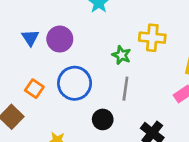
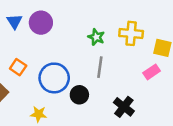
yellow cross: (152, 38) -> (131, 33), moved
blue circle: (75, 83) -> (54, 78), moved

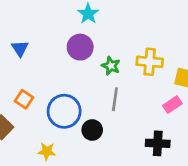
purple circle: (41, 23) -> (80, 47), moved
black cross: (124, 107) -> (158, 143), moved, turned -35

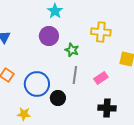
yellow cross: (150, 62) -> (101, 32), moved
pink rectangle: (172, 105) -> (101, 78), moved

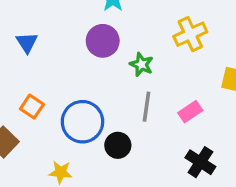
yellow cross: (101, 32) -> (190, 34), turned -30
black cross: (107, 108) -> (200, 162), turned 30

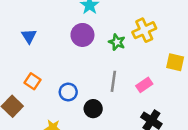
green star: (141, 64) -> (117, 42), moved
blue circle: (82, 122) -> (68, 92), size x0.6

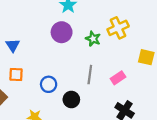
blue triangle: (29, 36) -> (13, 45), moved
orange square: (33, 81) -> (16, 75), turned -32

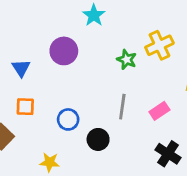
purple circle: (62, 32) -> (64, 51), moved

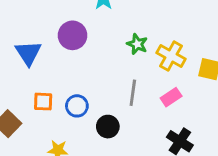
yellow cross: (159, 45) -> (171, 56), moved, turned -36
blue triangle: (21, 68) -> (28, 53), size x1.4
orange square: (25, 107) -> (43, 102), moved

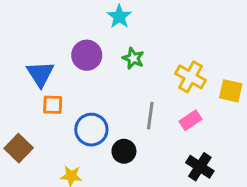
green star: (137, 44) -> (133, 58), moved
orange square: (43, 102) -> (53, 105), moved
blue circle: (77, 106) -> (91, 130), size x1.4

